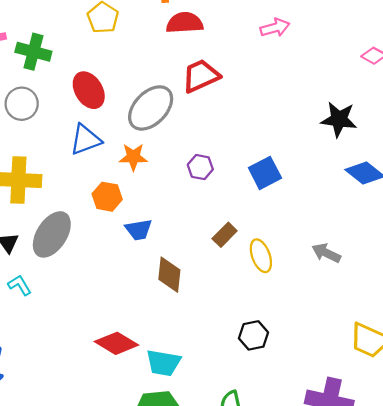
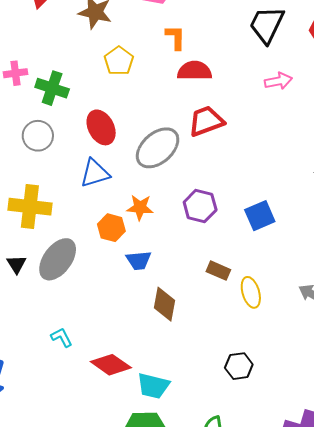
orange star: (133, 157) -> (140, 207), moved
purple hexagon: (200, 167) -> (200, 206), size x1.4
brown rectangle: (225, 235) -> (218, 271), turned 65
cyan L-shape: (20, 285) -> (62, 337), moved

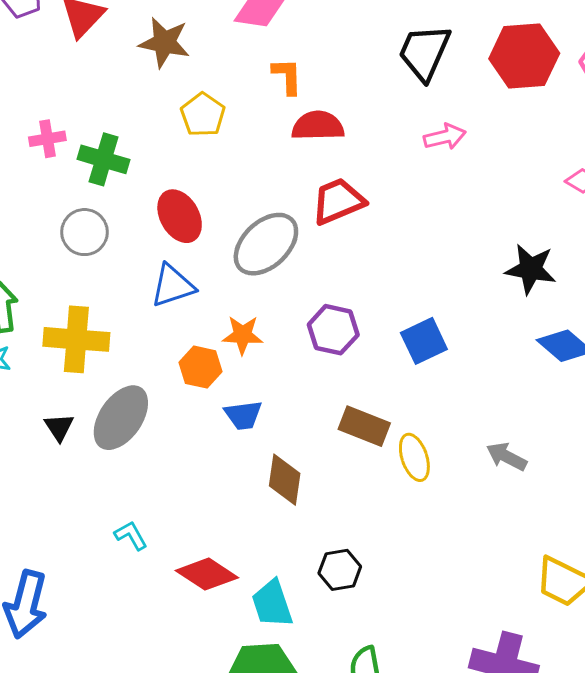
brown rectangle: (218, 271) -> (364, 426), size x1.4
black hexagon: (239, 366) -> (340, 570), moved
cyan trapezoid: (153, 386) -> (272, 604), turned 60

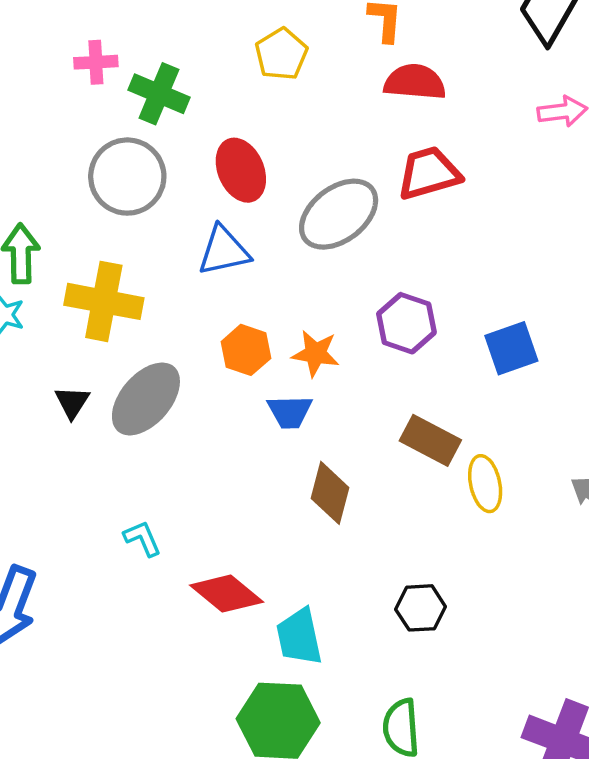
gray circle: (85, 232) -> (127, 177), size x1.4
orange star: (243, 335) -> (315, 353), moved
black hexagon: (340, 570) -> (421, 608), moved

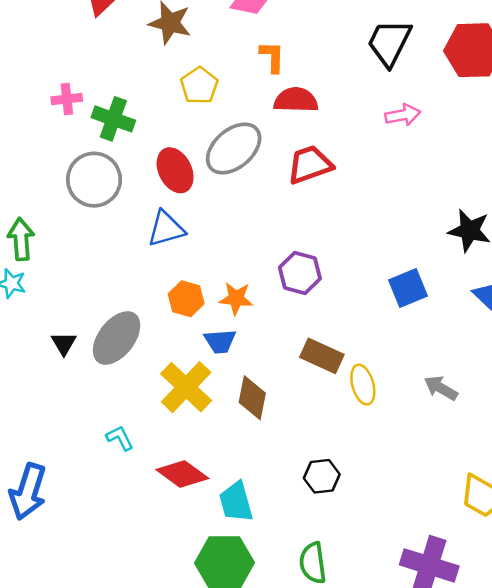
gray ellipse: (339, 214) -> (234, 149), moved
yellow cross: (104, 301) -> (186, 387), moved, turned 36
blue square: (511, 348) -> (408, 288), moved

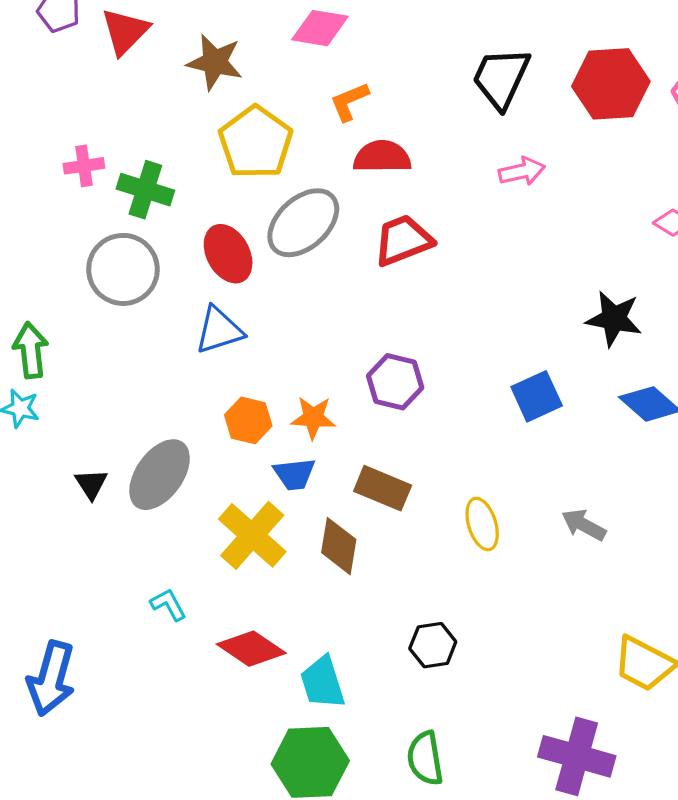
orange L-shape: (272, 57) -> (349, 102), turned -112
yellow pentagon: (199, 86) -> (256, 142), size x1.5
brown rectangle: (322, 356) -> (383, 488), moved

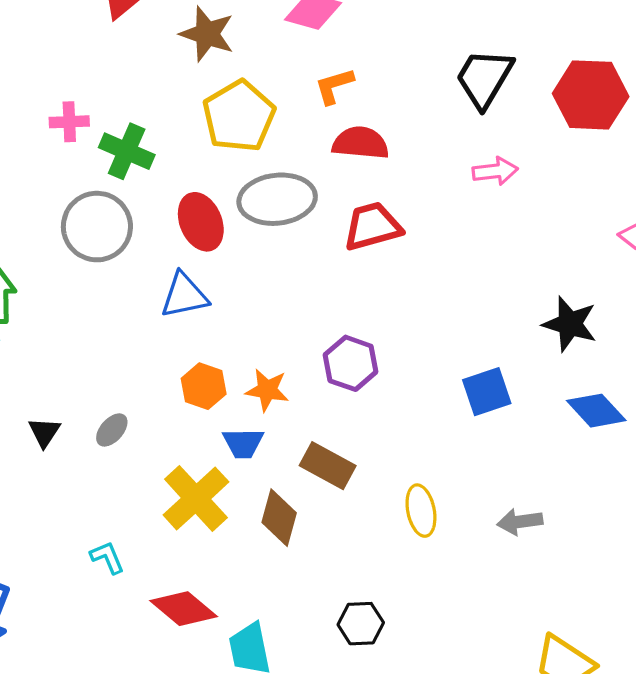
gray ellipse: (303, 223) -> (277, 199), turned 30
gray ellipse: (160, 475) -> (112, 430), size x0.5
gray arrow: (584, 525) -> (520, 522), turned -42

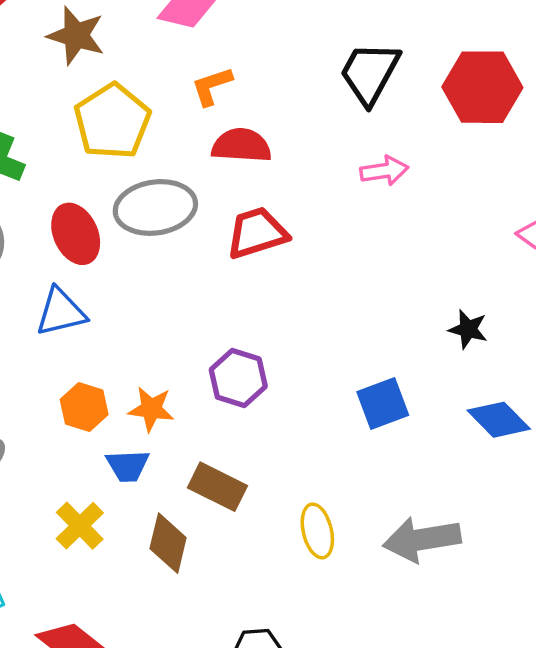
black star: (570, 324) -> (468, 329), size x0.7
yellow cross: (196, 498) -> (80, 526), size x0.7
gray arrow: (520, 522) -> (422, 539), size x1.6

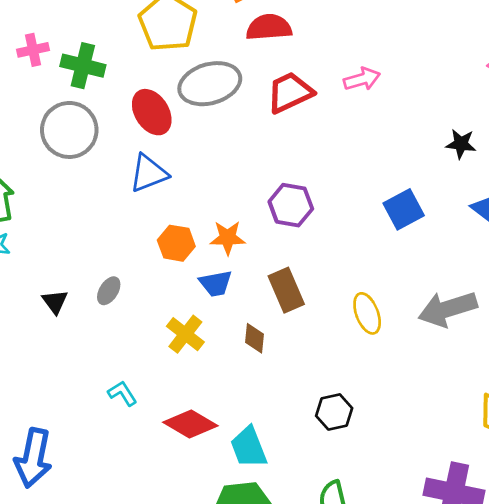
pink arrow: (384, 171) -> (362, 79), moved
brown rectangle: (217, 487) -> (286, 290), turned 48
brown diamond: (168, 543) -> (254, 338), size x0.7

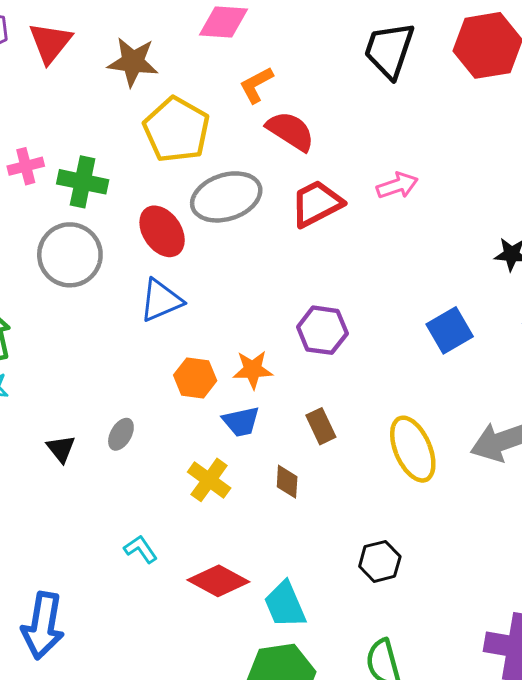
red semicircle: (269, 27) -> (290, 131), turned 39
brown rectangle: (286, 290) -> (321, 426), size x0.7
yellow ellipse: (367, 313) -> (413, 449), size x1.4

